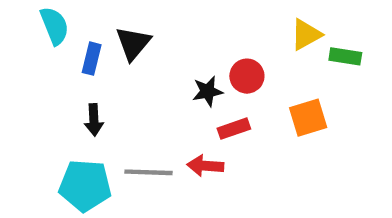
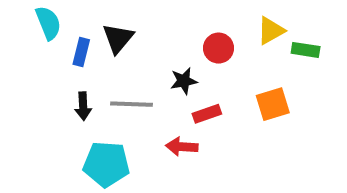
red circle: (247, 76) -> (219, 48), moved
gray line: (149, 172) -> (131, 104), moved
cyan pentagon: (85, 185) -> (106, 164), moved

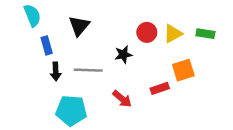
yellow triangle: (271, 31) -> (173, 34), moved
blue rectangle: (81, 52) -> (47, 45), moved, turned -30
red rectangle: (207, 114) -> (160, 88), moved
red arrow: (182, 147) -> (122, 99), turned -144

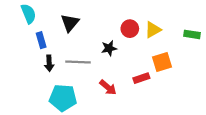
green rectangle: (205, 34) -> (192, 34), moved

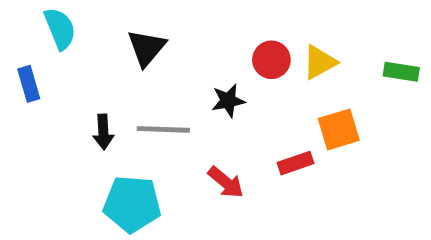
blue rectangle: (41, 40) -> (29, 84), moved

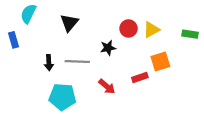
cyan semicircle: (60, 29) -> (28, 14), turned -132

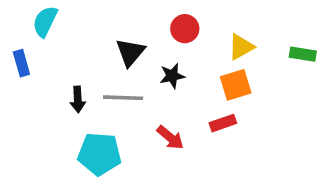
black triangle: (69, 23) -> (130, 52), moved
red circle: (129, 28) -> (185, 29), moved
orange square: (160, 61) -> (236, 85), moved

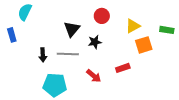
orange square: (236, 85) -> (144, 45), moved

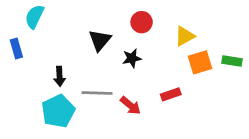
green rectangle: (167, 30) -> (232, 61), moved
gray line: (68, 54) -> (97, 93), moved
cyan pentagon: (55, 85) -> (58, 111), moved, turned -30

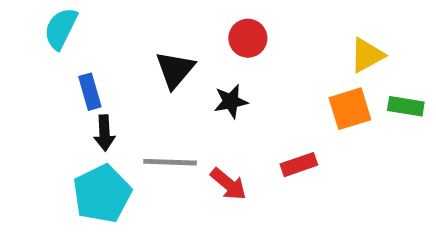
yellow triangle: (185, 36) -> (367, 55), moved
blue rectangle: (16, 49) -> (90, 92), moved

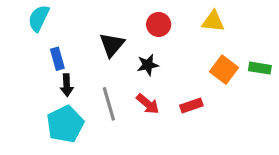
yellow triangle: (367, 55) -> (213, 21), moved, turned 35
orange square: (350, 109) -> (224, 70), turned -36
gray line: (170, 162) -> (109, 104), turned 72
red arrow: (228, 184) -> (148, 104), moved

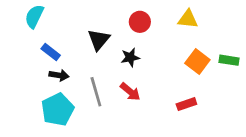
blue rectangle: (57, 59) -> (51, 52), turned -36
black arrow: (67, 85) -> (59, 75), turned -78
red rectangle: (191, 105) -> (186, 104), moved

